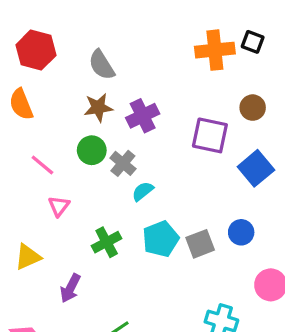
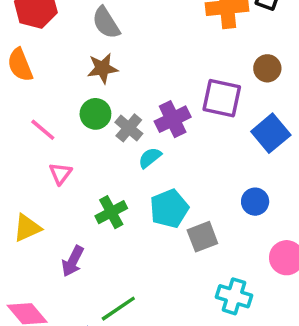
purple cross: (143, 116) -> (173, 119), moved
gray square: (200, 244) -> (202, 237), moved

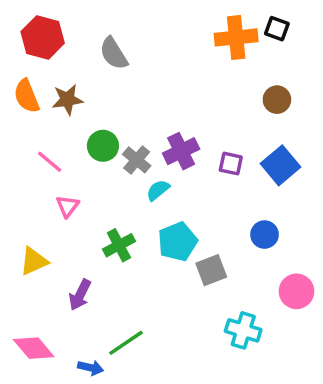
brown star: (102, 68) -> (67, 100), moved
purple square: (222, 98) -> (231, 164), moved, size x0.6

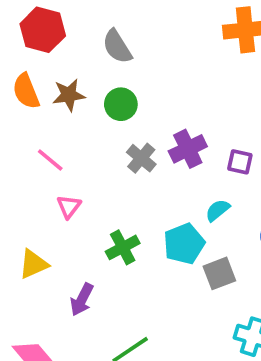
green circle: (103, 146) -> (121, 104), moved
cyan semicircle: (158, 190) -> (218, 210), moved

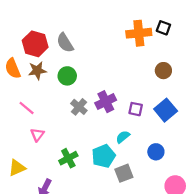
red hexagon: (43, 30) -> (35, 44), moved

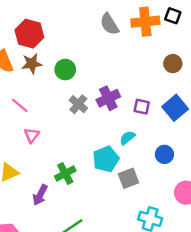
gray semicircle: (65, 43) -> (109, 24), moved
green cross: (68, 158) -> (65, 174), moved

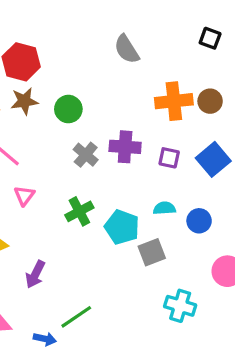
orange cross: (145, 22) -> (174, 101), moved
purple cross: (108, 98) -> (125, 147), turned 30
cyan semicircle: (127, 138) -> (164, 208), moved, turned 35
cyan pentagon: (106, 159) -> (122, 227), turned -30
green cross: (65, 174) -> (79, 211), moved

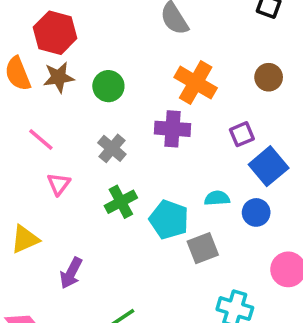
orange cross: (174, 101) -> (196, 83), moved, turned 36
gray cross: (86, 155) -> (112, 148), moved
purple square: (169, 158) -> (242, 134), moved, turned -35
blue square: (213, 159) -> (269, 166), moved

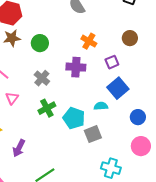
orange cross: (196, 83) -> (89, 41), size x0.7
purple square: (242, 134) -> (112, 62), moved
blue square: (269, 166) -> (118, 88), moved
blue circle: (256, 212) -> (138, 117), moved

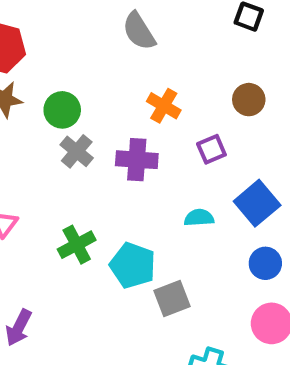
gray cross: (42, 78) -> (77, 151), moved
blue square: (118, 88) -> (257, 203), moved
cyan semicircle: (101, 106) -> (199, 218), moved

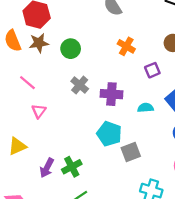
gray cross: (77, 151) -> (80, 85), moved
purple cross: (137, 160) -> (111, 94), moved
green cross: (77, 245) -> (72, 167), moved

